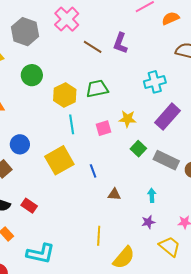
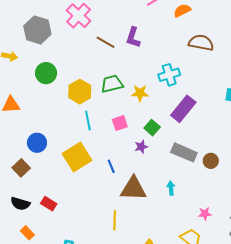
yellow star: (127, 119) -> (140, 93), moved
green square: (138, 149) -> (152, 128), moved
brown triangle: (114, 194) -> (133, 189), size x2.0
purple star: (148, 222) -> (141, 147), moved
yellow line: (99, 236) -> (115, 220), moved

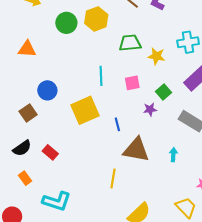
yellow hexagon: (80, 92) -> (96, 19), moved
black semicircle: (20, 204) -> (22, 148), turned -60

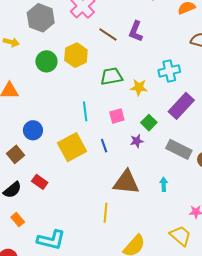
blue line: (117, 124) -> (104, 146), moved
red rectangle: (50, 152) -> (40, 182), moved

